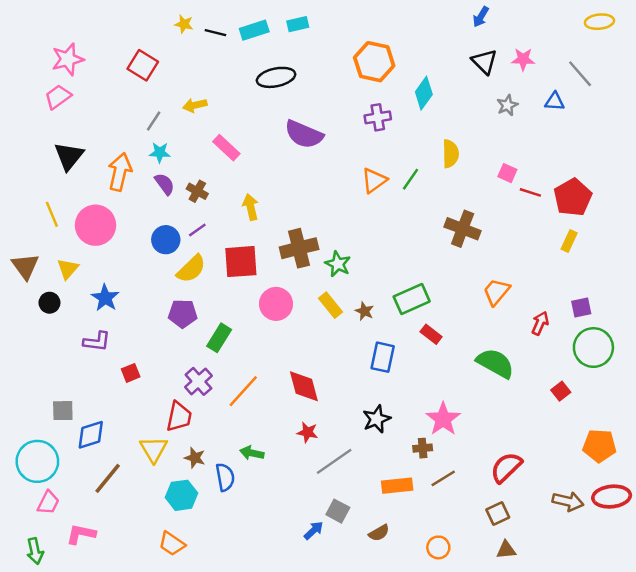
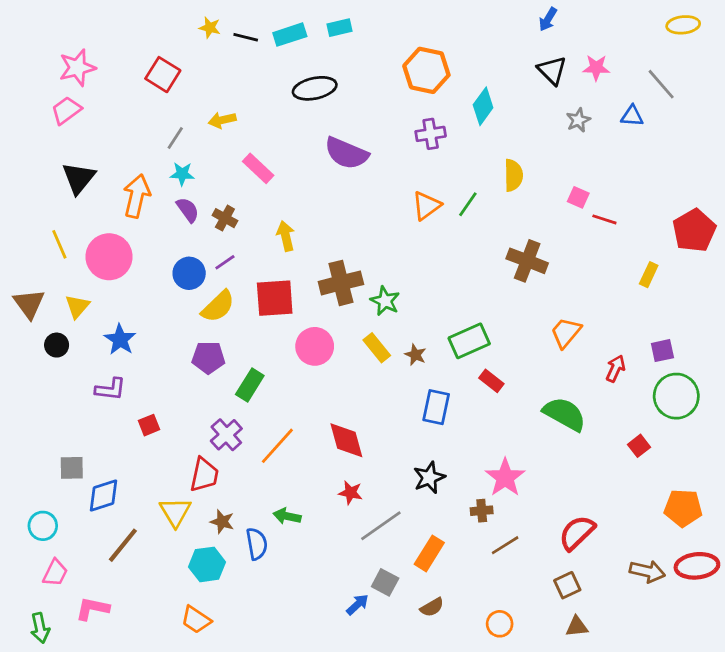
red pentagon: (573, 197) -> (694, 230), moved
cyan circle: (37, 461) -> (43, 526), size x0.6
orange rectangle: (397, 486) -> (429, 553), moved, turned -52

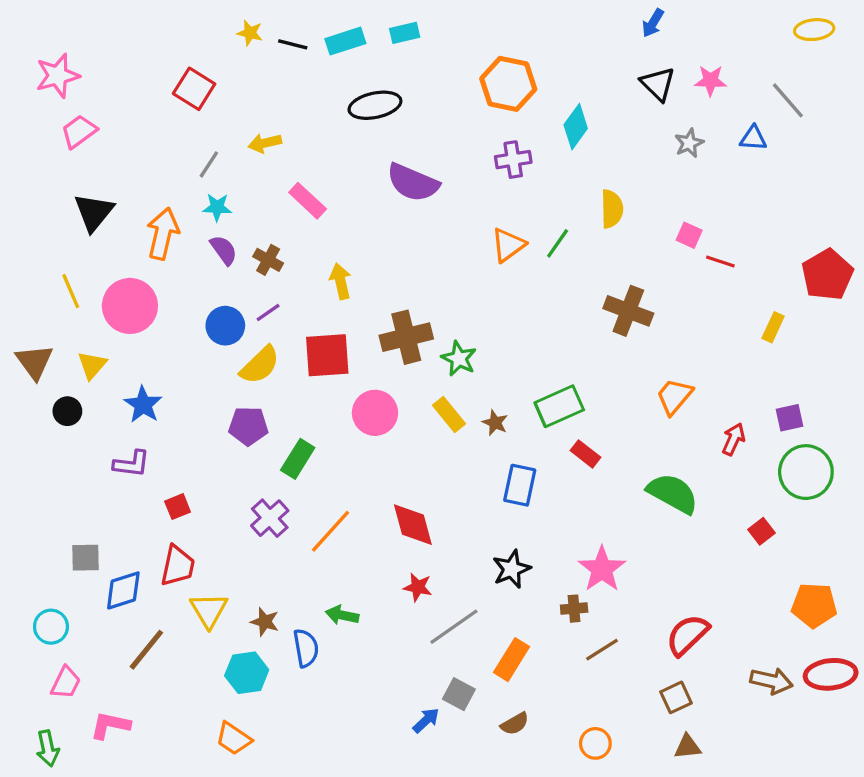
pink star: (77, 68) -> (58, 76), moved
red trapezoid: (204, 475) -> (178, 566), moved

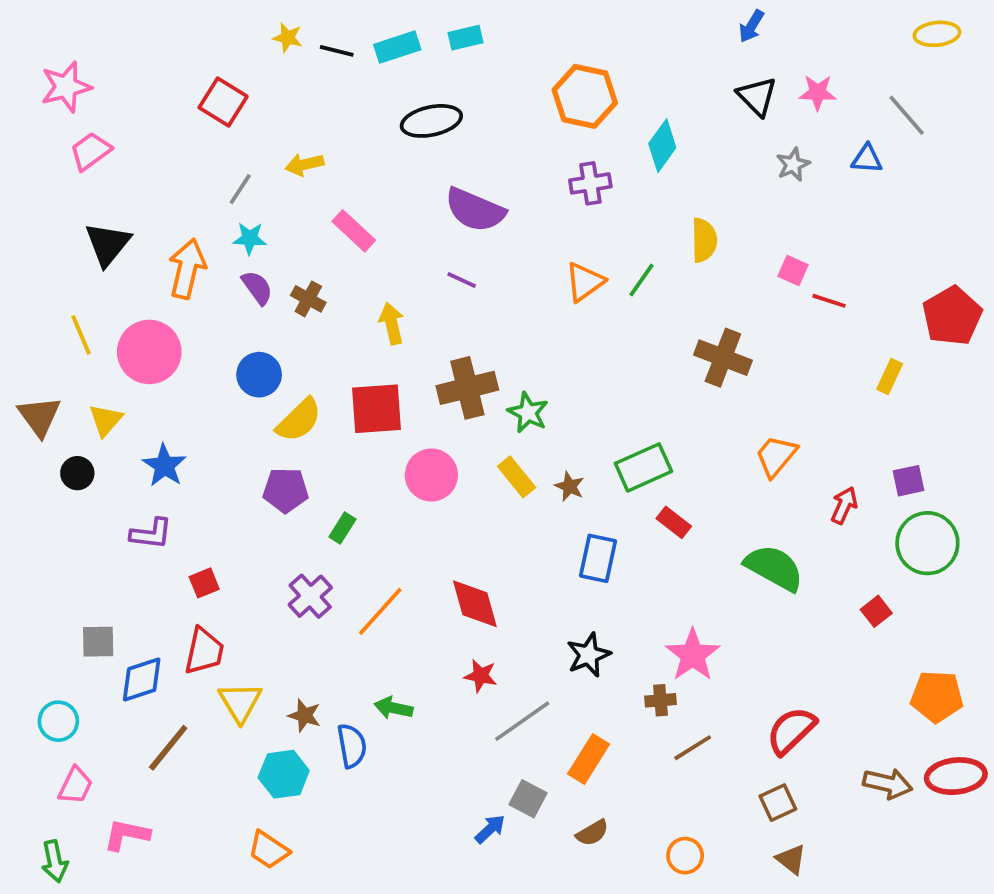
purple line: (268, 312) -> (462, 280), moved, turned 60
green rectangle: (298, 459) -> (342, 528), size x0.7
brown triangle: (688, 747) -> (791, 859), turned 44

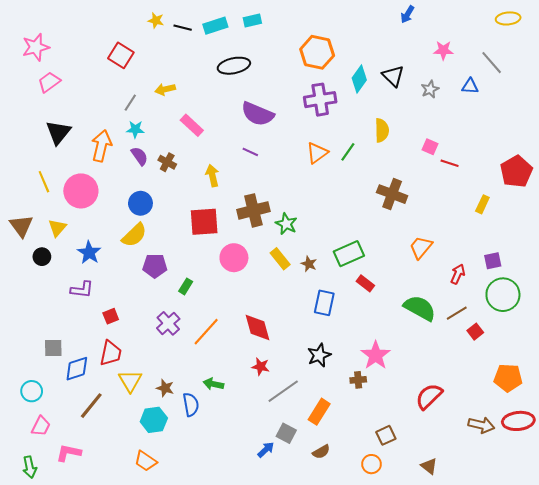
black triangle: (757, 96) -> (393, 76), moved
purple cross: (590, 183) -> (320, 100), size x1.4
yellow semicircle: (299, 420) -> (134, 235), moved
brown line: (693, 748) -> (457, 313), moved
brown square: (778, 803) -> (386, 435), moved

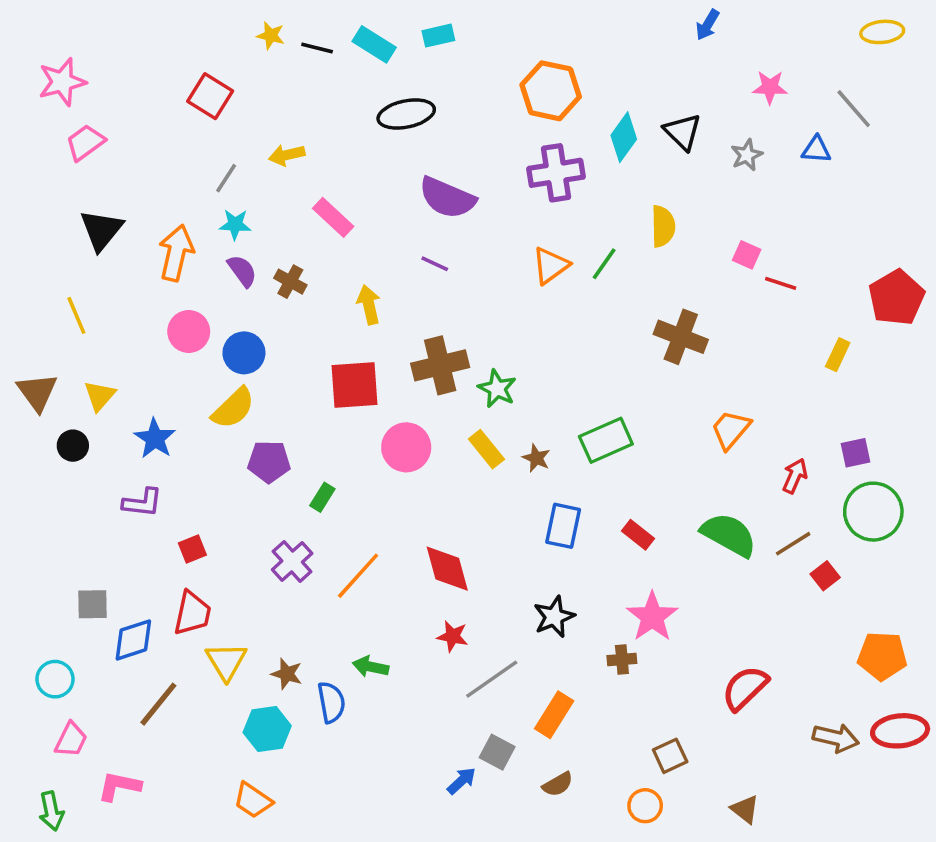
cyan rectangle: (215, 26) -> (374, 44), turned 50
pink circle: (81, 191) -> (189, 331), moved, size x0.7
red rectangle: (365, 283) -> (638, 535), moved

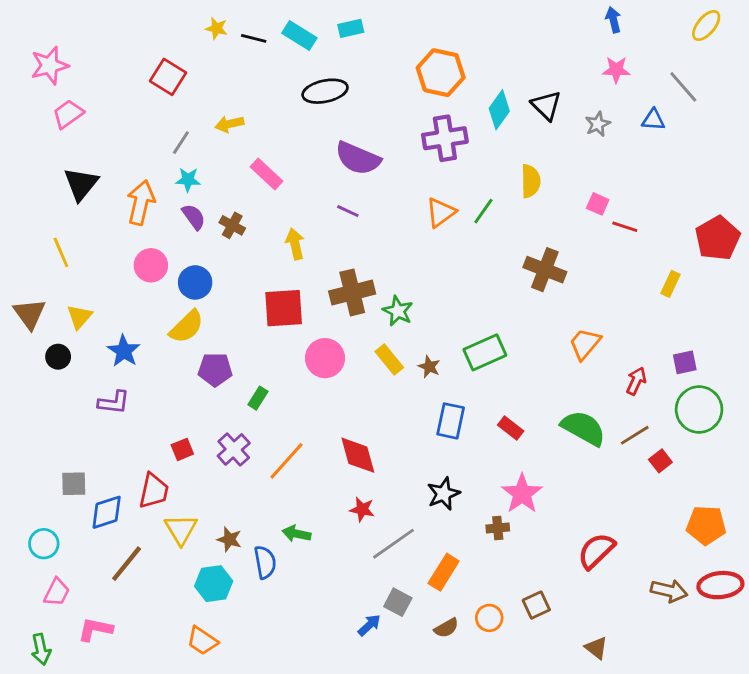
blue arrow: (708, 25) -> (613, 20), moved, turned 135
yellow ellipse: (882, 32) -> (706, 26), turned -44
red square: (192, 549) -> (182, 449), moved
orange circle: (645, 806) -> (489, 618), moved

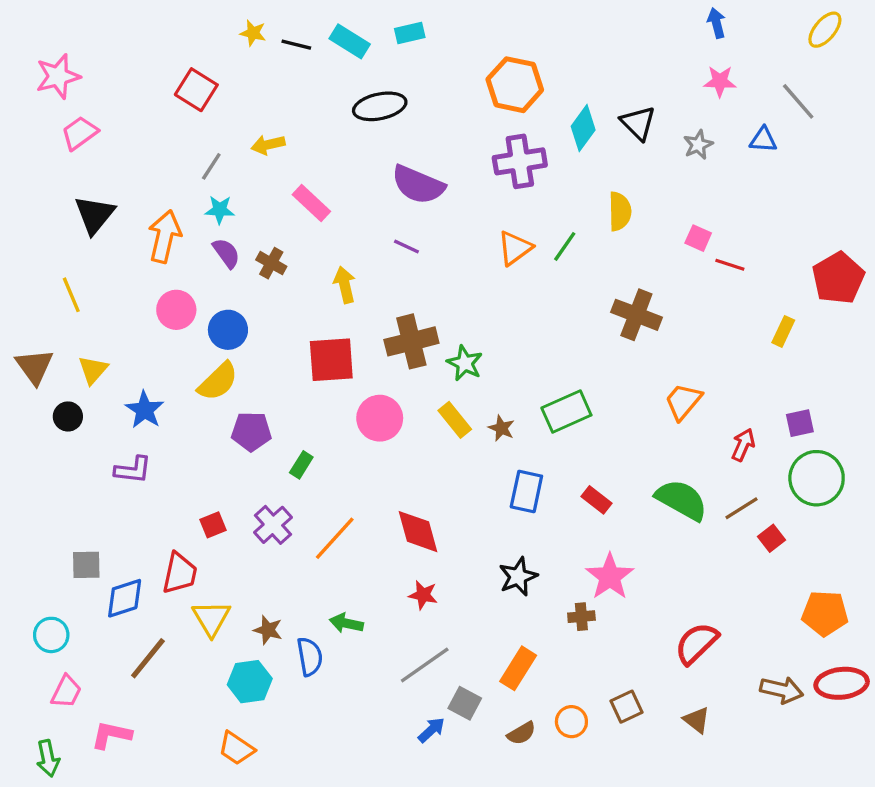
gray line: (394, 544) -> (425, 665), moved
brown triangle: (596, 648) -> (697, 720), moved

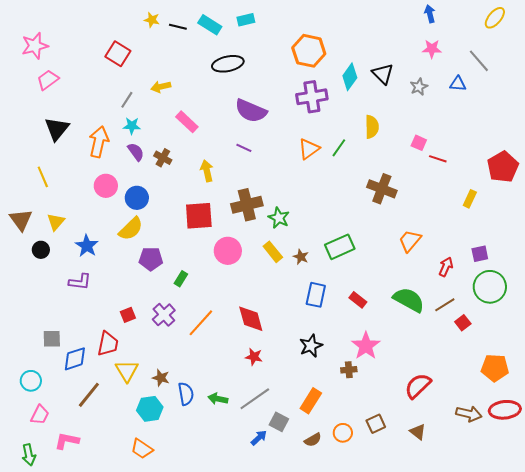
green arrow: (346, 623) -> (218, 399), moved

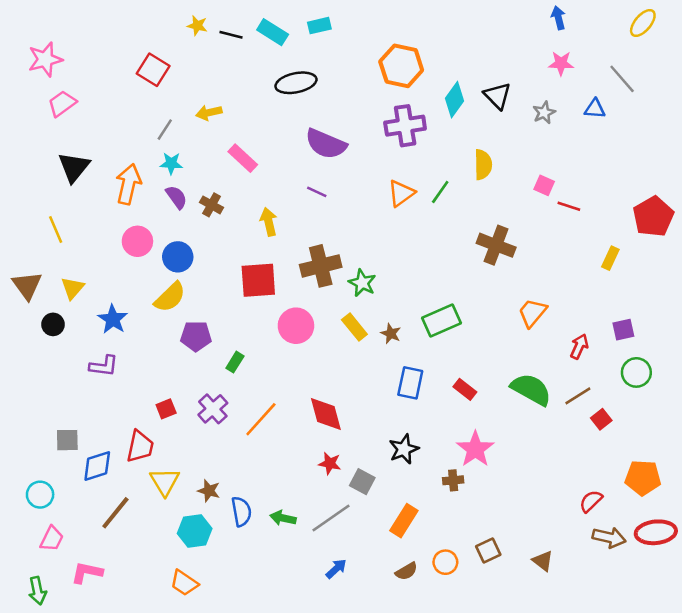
green circle: (490, 287) -> (636, 372), size x0.7
red semicircle: (418, 386) -> (591, 501), moved, size x0.7
gray square: (279, 422) -> (362, 482), moved

